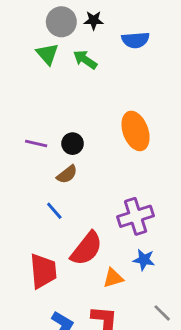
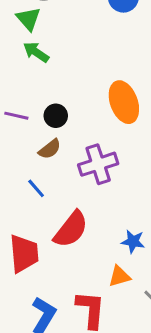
green arrow: (85, 60) -> (36, 52), moved
purple cross: (136, 216) -> (98, 164), moved
orange triangle: (113, 278) -> (119, 276), moved

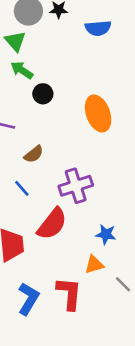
black circle: (56, 116) -> (43, 94), moved
purple cross: (98, 164) -> (76, 186), moved

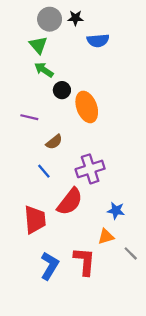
blue semicircle: (98, 28) -> (98, 41), moved
orange ellipse: (98, 114) -> (87, 107), moved

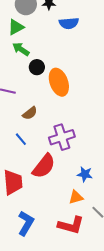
green triangle: (38, 45) -> (16, 27), turned 42
red L-shape: (84, 261) -> (71, 225), moved, turned 100

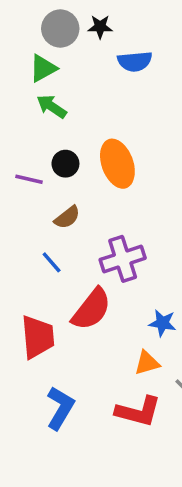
black circle: (37, 67) -> (65, 164), moved

